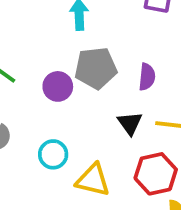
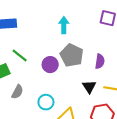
gray pentagon: (96, 68) -> (72, 55), turned 30

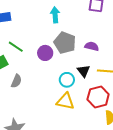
purple semicircle: (100, 61) -> (92, 46), turned -80
cyan circle: (46, 102) -> (67, 80), moved

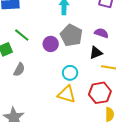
purple semicircle: (92, 46) -> (101, 33), moved
black triangle: (84, 71) -> (96, 53), moved, turned 40

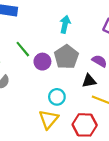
green line: (22, 35) -> (23, 49), moved
yellow triangle: (67, 94) -> (49, 119), turned 42

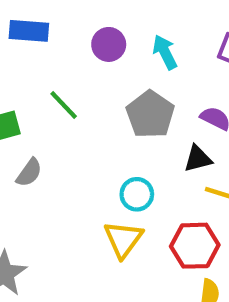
cyan arrow: (65, 24) -> (165, 52), moved, turned -35
purple circle: (42, 62) -> (109, 44), moved

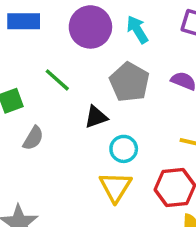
purple circle: (109, 44) -> (90, 27), size x1.5
black triangle: (198, 159) -> (96, 117), moved

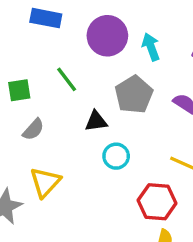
yellow triangle: (115, 187) -> (45, 182), moved

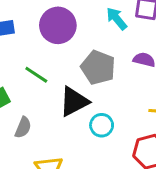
cyan arrow: (151, 47) -> (117, 19), moved
black triangle: (96, 121) -> (74, 102), size x1.5

